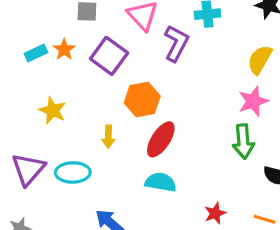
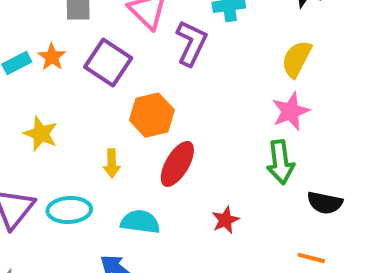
cyan semicircle: (161, 182) -> (140, 222), moved
red star: (215, 213) -> (225, 220), moved

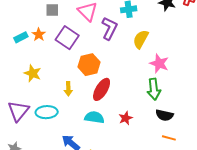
yellow semicircle: (297, 59) -> (141, 39), moved
pink star: (291, 111) -> (159, 63), turned -30
black semicircle: (325, 203) -> (164, 115), moved
cyan semicircle: (140, 222) -> (94, 117), moved

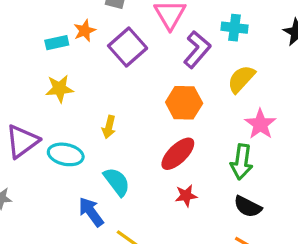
cyan rectangle: (21, 37) -> (57, 43), moved
orange hexagon: (89, 65) -> (184, 103), moved
yellow star: (33, 73) -> (60, 89), turned 30
red ellipse: (102, 89) -> (178, 154), moved
cyan semicircle: (94, 117) -> (117, 182), moved, turned 30

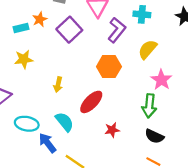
cyan ellipse: (66, 154) -> (27, 124), moved
red ellipse: (178, 154) -> (91, 102), moved

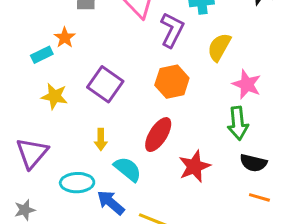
purple square: (69, 30) -> (105, 84), moved
yellow star: (24, 59) -> (54, 96), turned 30
yellow arrow: (58, 85) -> (101, 139), moved
red star: (112, 130) -> (194, 166), size x1.5

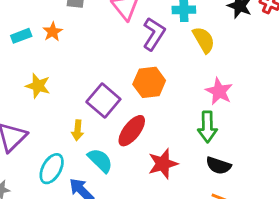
yellow semicircle: (219, 47) -> (204, 40), moved, turned 116
cyan rectangle: (42, 55) -> (21, 36), moved
purple square: (105, 84) -> (103, 101), moved
cyan ellipse: (77, 183) -> (52, 169), turned -64

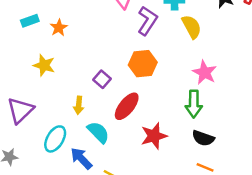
orange star: (53, 32) -> (59, 28), moved
purple square: (103, 101) -> (102, 79), size x0.6

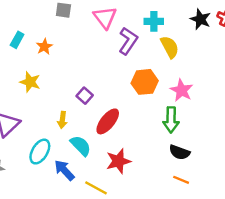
cyan rectangle: (30, 21) -> (17, 40), turned -42
orange hexagon: (143, 64) -> (145, 82), moved
red star: (154, 136) -> (118, 161), moved

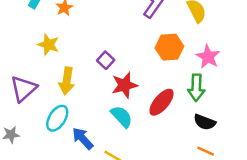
yellow arrow: (62, 120) -> (67, 81), moved, size x1.5
red ellipse: (108, 121) -> (161, 102), moved
cyan semicircle: (81, 146) -> (122, 117), moved
red star: (118, 161) -> (125, 85), moved

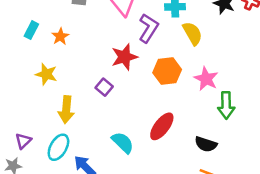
red star: (125, 85) -> (124, 57), moved
green arrow: (196, 88) -> (226, 105), moved
purple triangle: (23, 89) -> (23, 141), moved, size x0.6

